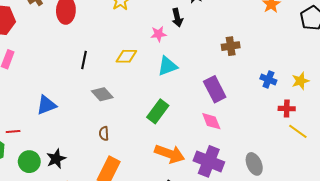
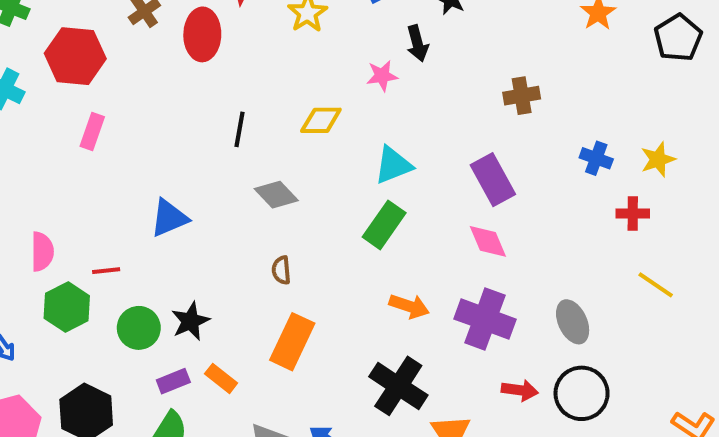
cyan triangle: (167, 66) -> (393, 165), moved
yellow line: (298, 131) -> (656, 285), moved
orange arrow: (170, 154) -> (409, 306), size x0.7

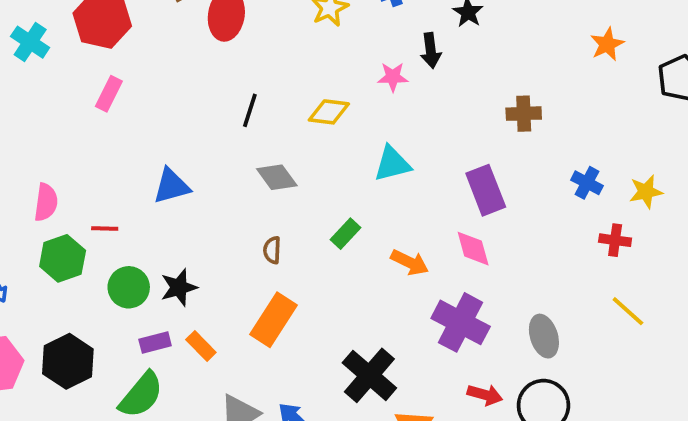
green rectangle: (384, 225) -> (345, 234), moved, size x0.7
orange arrow: (409, 306) -> (410, 262), moved

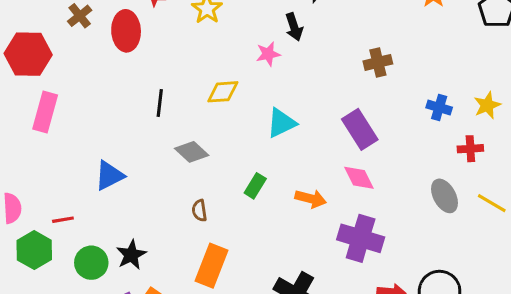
pink rectangle: (109, 94) -> (45, 112), size x1.4
gray ellipse: (544, 336) -> (444, 196), moved

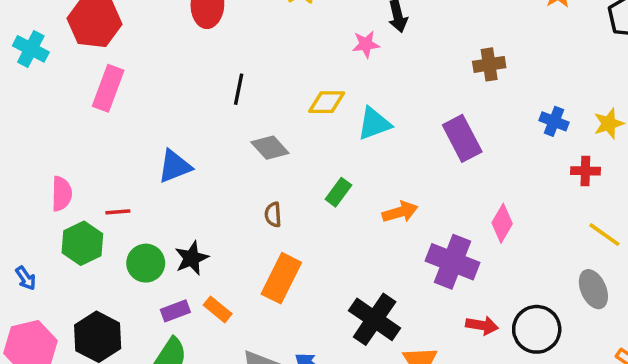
yellow diamond: (223, 92) -> (327, 102), moved
pink diamond: (359, 178) -> (502, 223), moved, turned 52
gray ellipse: (444, 196) -> (593, 289), moved
orange arrow: (311, 199) -> (400, 212), turned -36

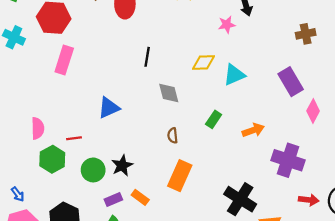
gray diamond: (270, 148) -> (169, 93), turned 30
pink diamond: (502, 223) -> (313, 111), moved
blue arrow: (26, 278) -> (18, 194), moved

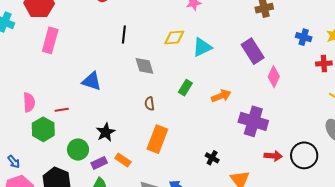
blue triangle: (109, 108) -> (92, 81), turned 45
green circle: (93, 170) -> (78, 150), moved
black cross: (240, 199) -> (212, 158), size x0.5

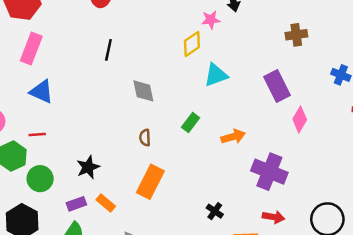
black line: (124, 34) -> (108, 50), moved
yellow diamond: (174, 37) -> (192, 44), moved, turned -35
blue triangle: (92, 81) -> (42, 92), moved
green circle: (78, 150) -> (40, 179), moved
red arrow: (273, 156) -> (273, 217), moved

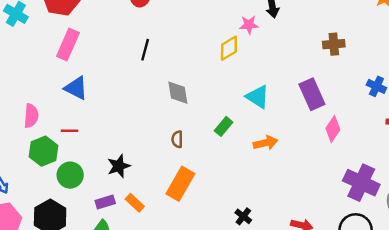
cyan triangle: (216, 75) -> (258, 97), moved, turned 50
purple cross: (269, 172) -> (361, 183), moved

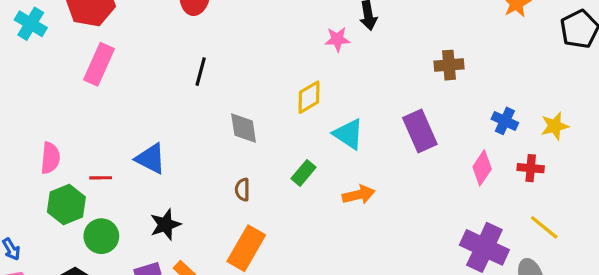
yellow diamond: (229, 48) -> (309, 97), moved
blue triangle: (76, 88) -> (151, 159), moved
pink diamond: (333, 129) -> (482, 168), moved

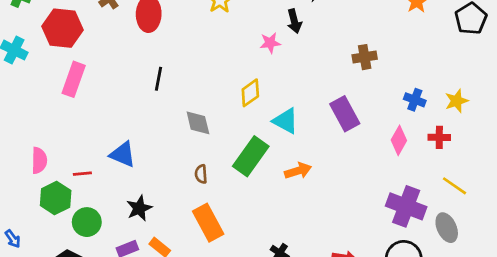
green rectangle: (304, 173) -> (251, 156), size x1.8
orange rectangle: (246, 248) -> (208, 223), turned -54

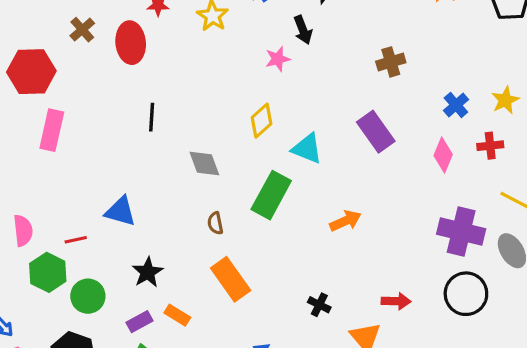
blue cross: (415, 100) -> (456, 105), turned 35
orange arrow: (298, 171) -> (345, 221), moved

